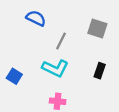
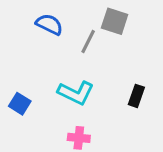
gray square: (97, 28) -> (115, 21), moved
gray line: (61, 41) -> (88, 41), moved

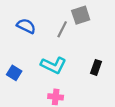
gray square: (115, 21) -> (81, 15), turned -36
blue semicircle: (49, 24) -> (26, 26), moved

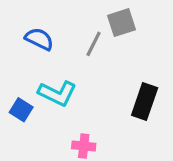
cyan L-shape: (53, 65) -> (57, 93), moved
black rectangle: (96, 67) -> (145, 102), size x1.5

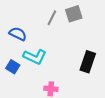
blue semicircle: (39, 39) -> (18, 34), moved
gray line: (94, 44) -> (52, 18), moved

